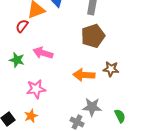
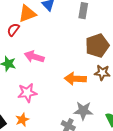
brown pentagon: (93, 36) -> (97, 46), moved

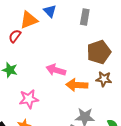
pink arrow: (34, 57) -> (56, 70), moved

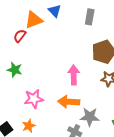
pink arrow: (56, 70) -> (74, 75), moved, turned 72
orange arrow: (77, 85) -> (69, 102), moved

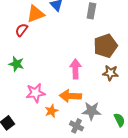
orange star: (29, 126) -> (51, 111), moved

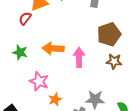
pink star: (35, 93) -> (39, 81), turned 30
orange arrow: (70, 96) -> (53, 48), moved

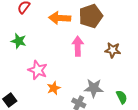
brown pentagon: (109, 34) -> (91, 16), moved
orange arrow: (53, 48) -> (60, 18), moved

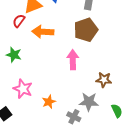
orange arrow: (60, 18) -> (43, 32), moved
brown star: (113, 50) -> (104, 80), moved
pink star: (38, 70) -> (23, 89), moved

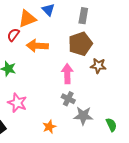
brown star: (104, 80) -> (98, 66), moved
orange star: (49, 102) -> (49, 127), moved
gray cross: (74, 117) -> (68, 99), moved

